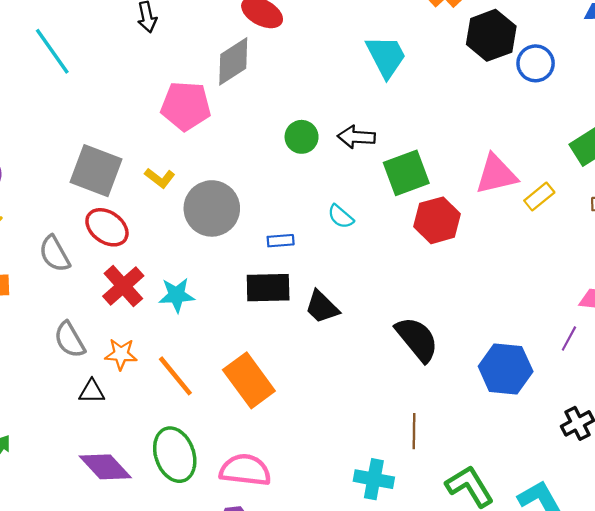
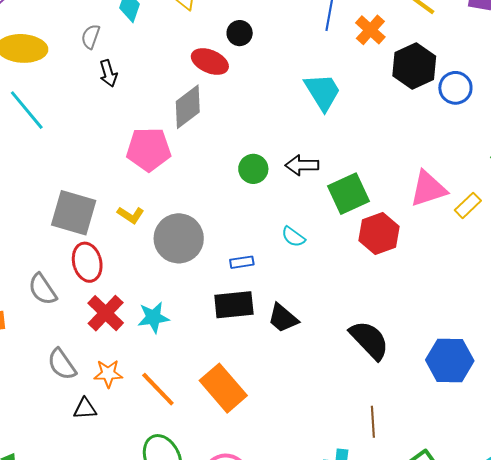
red ellipse: (107, 227) -> (87, 262), turned 45

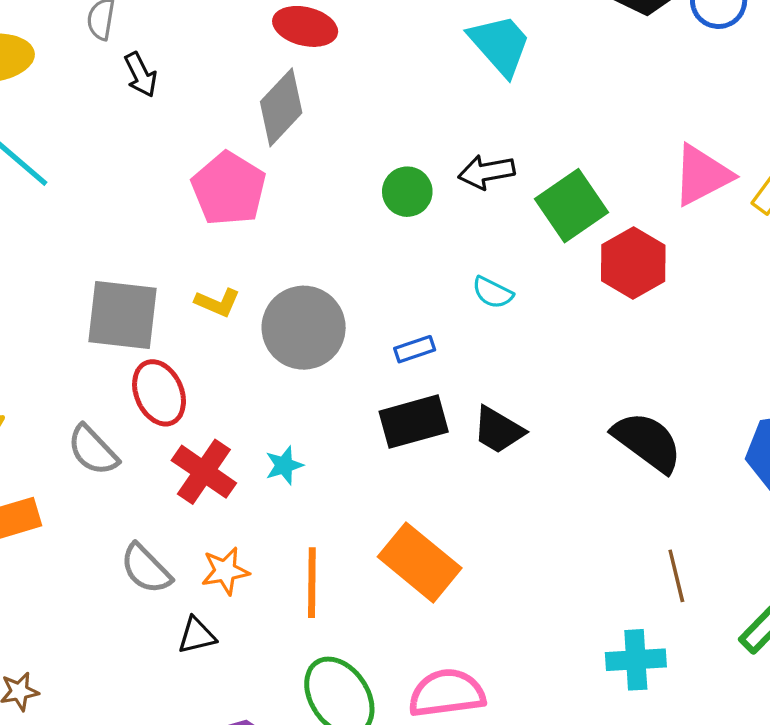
pink pentagon: (149, 149) -> (229, 189), turned -30
cyan star: (153, 317) -> (284, 465), size x0.7
orange line: (158, 389) -> (312, 583), turned 54

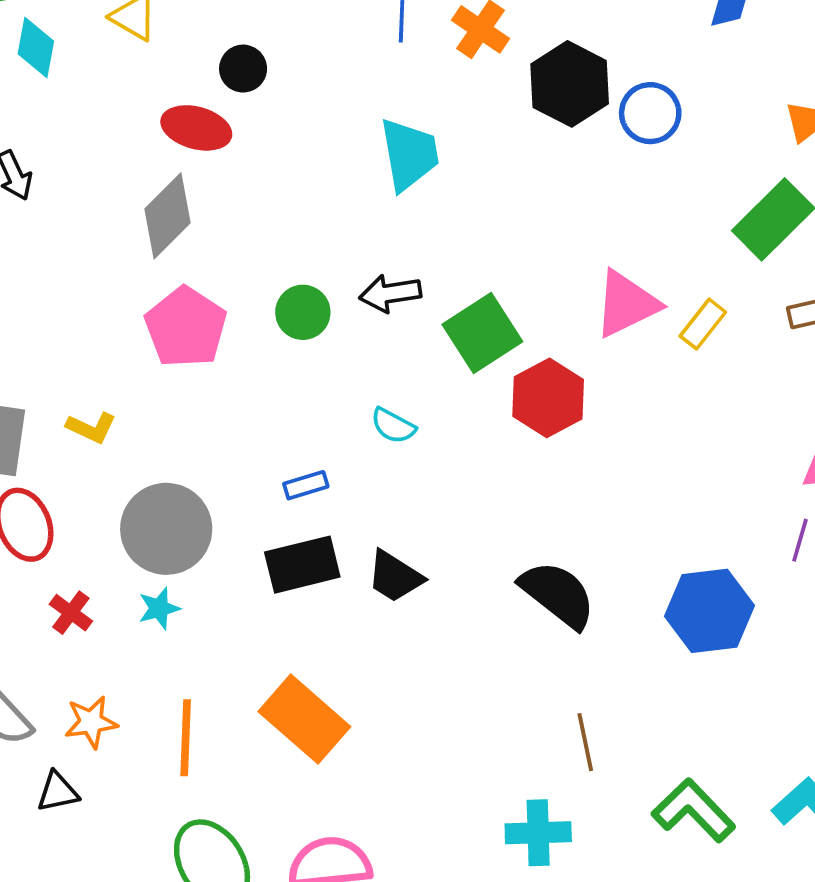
cyan trapezoid: (500, 45) -> (409, 154), turned 30
pink pentagon: (229, 189) -> (186, 327), moved
gray circle: (304, 328) -> (166, 529), moved
red cross: (204, 472) -> (71, 613), size x0.6

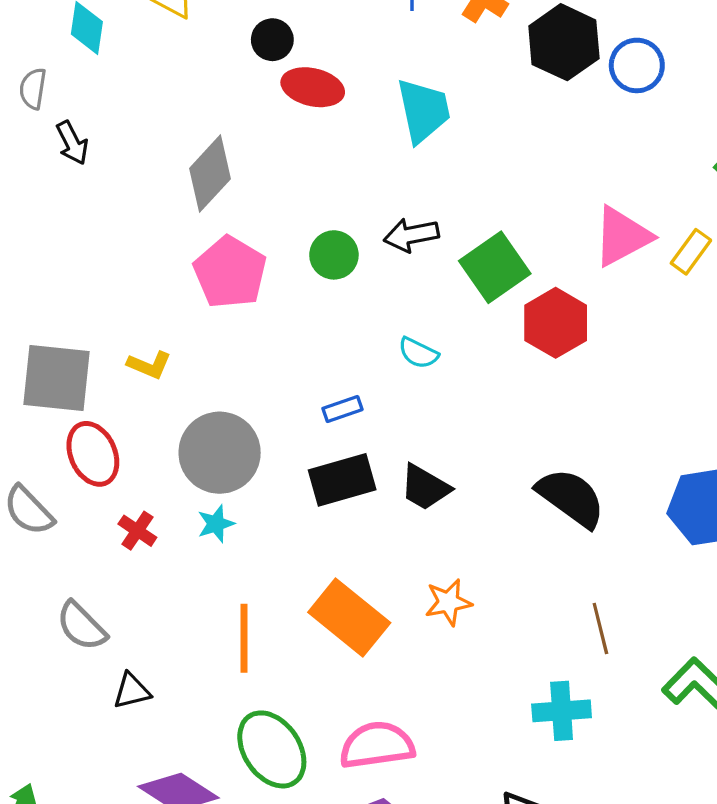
red ellipse: (196, 128) -> (313, 87), moved
orange star: (91, 722) -> (448, 602), moved

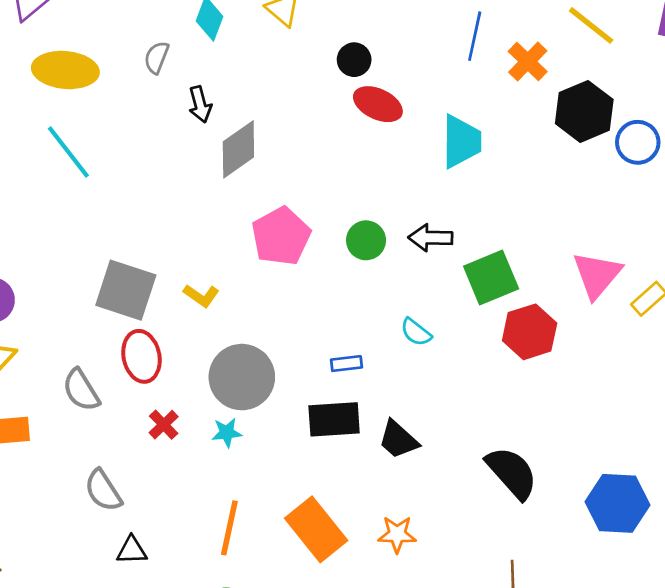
black arrow: (72, 143) -> (200, 104), moved
gray diamond: (210, 174) -> (238, 149), moved
pink triangle: (622, 236) -> (597, 275), turned -34

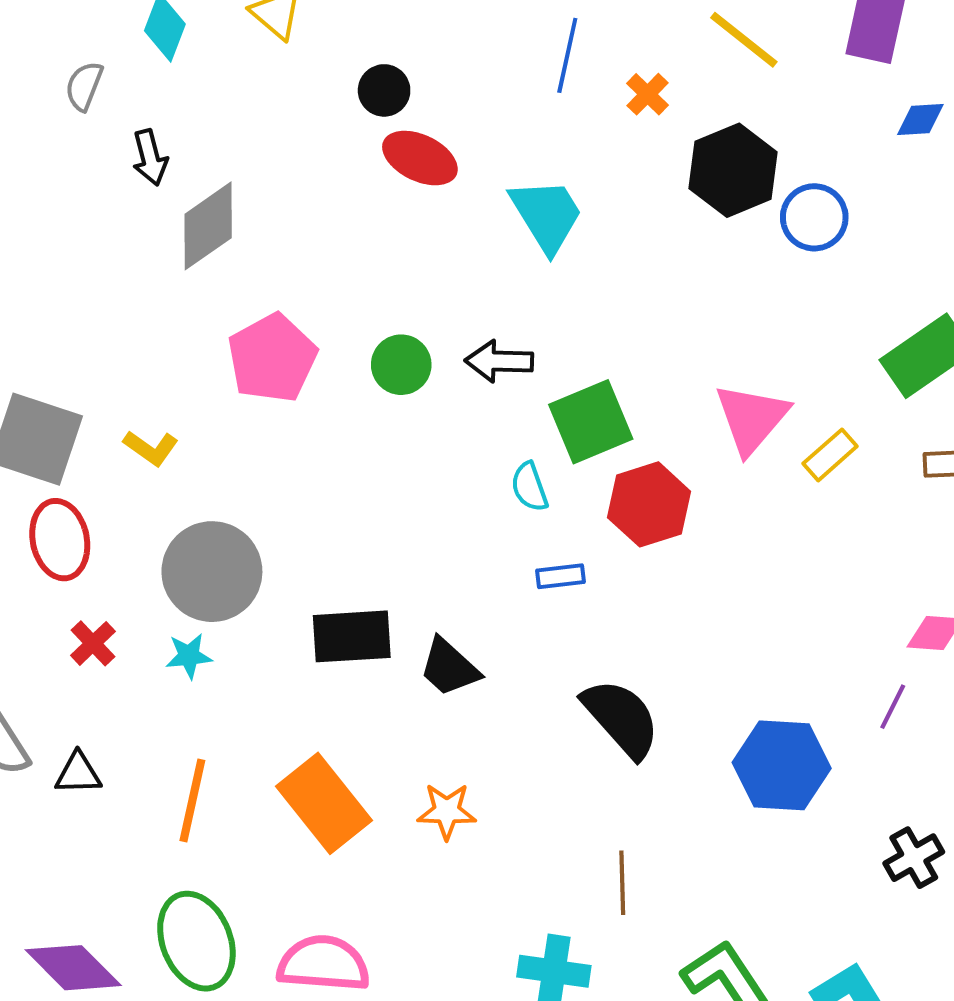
orange cross: (528, 62) -> (648, 94), size x0.7
cyan trapezoid: (461, 141) -> (547, 215), turned -32
cyan semicircle: (416, 332) -> (529, 487), moved, turned 32
blue rectangle: (346, 364) -> (561, 576), moved
black triangle: (132, 550) -> (78, 773), moved

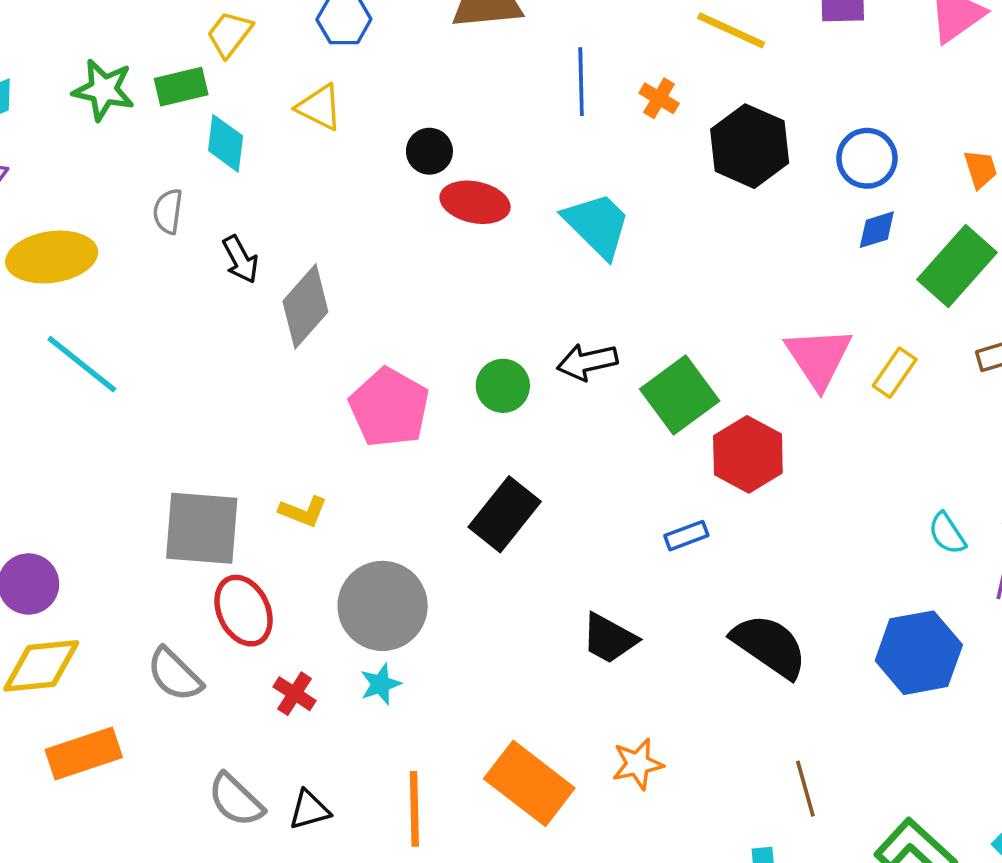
blue diamond: (920, 119) -> (877, 230), moved
blue circle: (814, 217) -> (867, 158), moved
cyan semicircle: (529, 487) -> (947, 534), moved
black rectangle: (352, 636) -> (505, 514), moved, turned -34

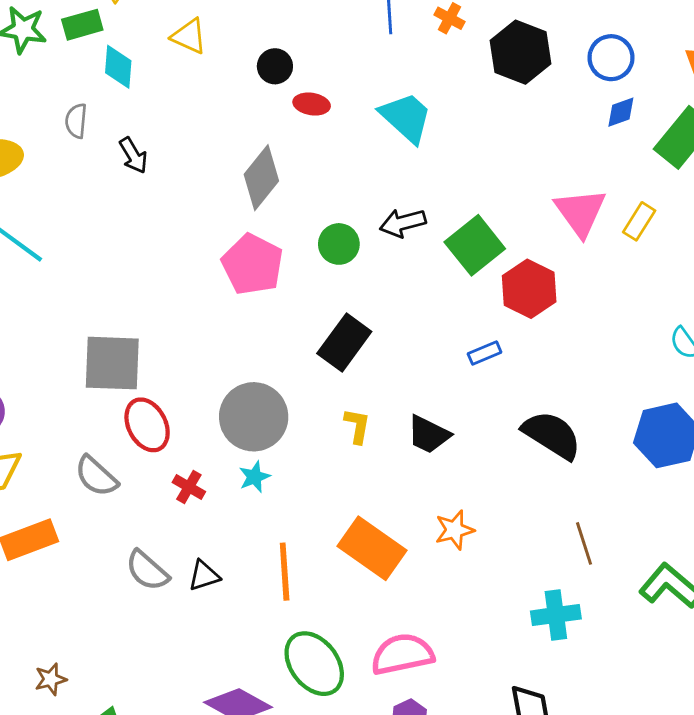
red ellipse: (475, 202) -> (312, 104), size x0.7
gray diamond: (305, 306) -> (261, 178), moved
yellow L-shape: (303, 512) -> (357, 426), moved, turned -99

